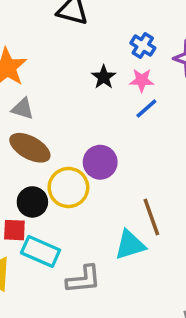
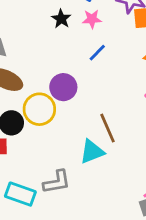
blue line: (146, 109) -> (97, 53), moved
cyan rectangle: (41, 251) -> (20, 194), moved

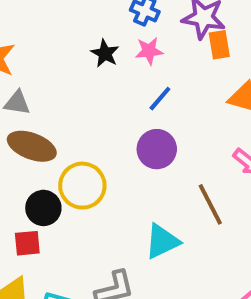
purple circle: (63, 87) -> (157, 149), moved
brown line: (108, 128) -> (210, 204), moved

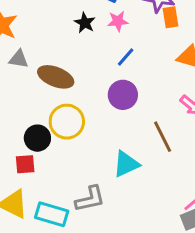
brown ellipse: (32, 146) -> (56, 77), moved

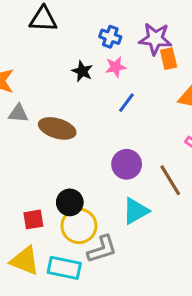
purple circle: (123, 95) -> (127, 164), moved
yellow circle: (67, 122) -> (79, 226), moved
black circle: (37, 138) -> (70, 202), moved

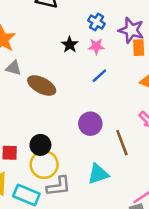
cyan triangle: (136, 211) -> (98, 174), moved

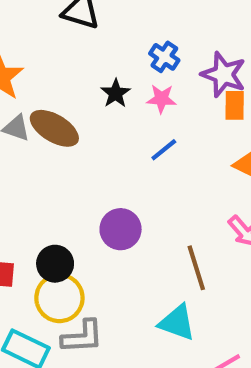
brown ellipse: (42, 85) -> (54, 128), moved
purple circle: (90, 124) -> (121, 229), moved
cyan triangle: (98, 174) -> (177, 323), moved, turned 35

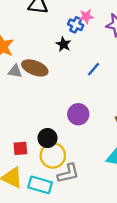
blue cross: (164, 57) -> (76, 25), moved
pink star: (161, 99) -> (86, 16), moved

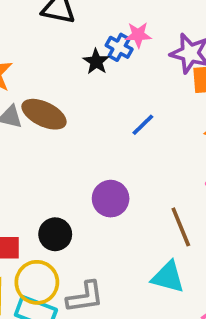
black star: (63, 44) -> (96, 62), moved
yellow circle: (53, 155) -> (37, 282), moved

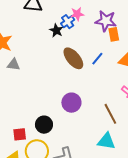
blue cross: (119, 47) -> (68, 22), turned 32
brown ellipse: (44, 114) -> (73, 58), moved, turned 30
blue line: (143, 125) -> (97, 59), moved

